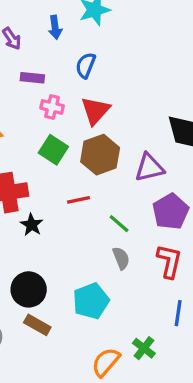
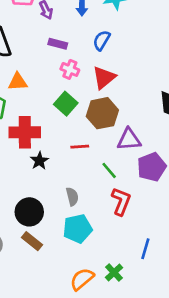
purple triangle: (149, 168) -> (129, 140), moved
gray semicircle: (121, 258) -> (72, 197), moved
red L-shape: (169, 261) -> (121, 201), moved

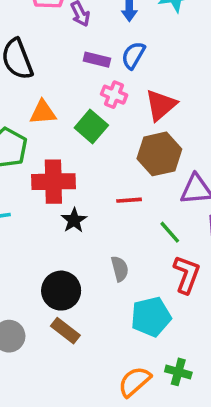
blue semicircle: (102, 40) -> (133, 55), moved
green square: (66, 104) -> (91, 127), moved
cyan pentagon: (77, 229) -> (151, 317), moved
green cross: (114, 273) -> (178, 372), turned -30

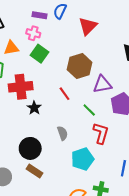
pink cross: (114, 95) -> (33, 33), moved
red triangle: (161, 105) -> (88, 26), moved
red line: (129, 200) -> (64, 94), turned 64

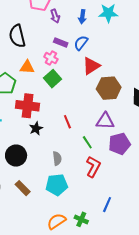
red triangle: (88, 26) -> (91, 66), moved
brown hexagon: (80, 66) -> (109, 88), moved
black circle: (30, 148) -> (16, 156), moved
cyan pentagon: (83, 159) -> (57, 185), moved

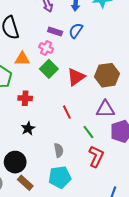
red triangle: (91, 66) -> (76, 77), moved
red cross: (28, 106) -> (25, 98), size x0.6
black star: (36, 128) -> (28, 128), moved
black circle: (16, 156) -> (15, 162), moved

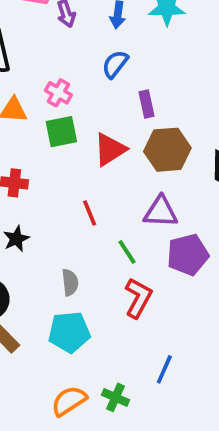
purple rectangle: (55, 31) -> (146, 104), moved, turned 56
green square: (49, 69) -> (61, 132), turned 30

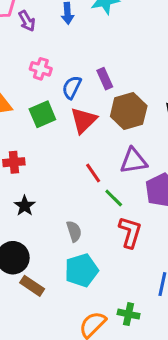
blue semicircle: (115, 64) -> (72, 87), moved
pink cross: (58, 93) -> (41, 69), moved
red line: (90, 213) -> (93, 173), moved

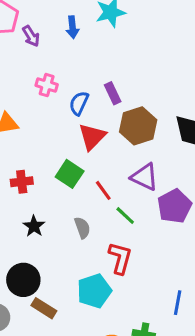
green square: (42, 114) -> (70, 174), moved, turned -32
purple triangle: (134, 161) -> (145, 177), turned 36
gray semicircle: (74, 231) -> (82, 228), moved
red L-shape: (130, 232) -> (120, 258), moved

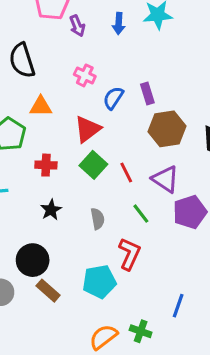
red triangle: (92, 137) -> (88, 129), moved
red line: (103, 190) -> (126, 172), moved

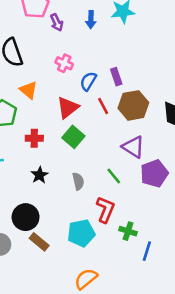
orange triangle: (41, 106) -> (28, 90), turned 42
red line: (126, 172) -> (103, 106), moved
green cross: (141, 331) -> (128, 231), moved

